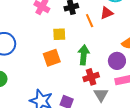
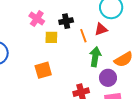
yellow square: (59, 34) -> (51, 37), moved
green arrow: (84, 55) -> (95, 57), moved

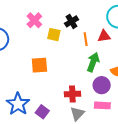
pink cross: (37, 19) -> (34, 20), moved
black cross: (66, 21) -> (72, 21), turned -32

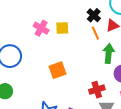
black cross: (72, 21) -> (94, 15), moved
yellow square: (54, 35) -> (62, 28), moved

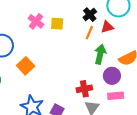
orange line: (95, 33) -> (89, 33), turned 40
orange square: (57, 70) -> (26, 66), moved, turned -30

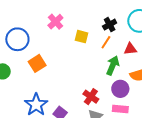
yellow square: (57, 24) -> (82, 37), moved
red triangle: (107, 27) -> (130, 49), moved
red cross: (84, 89) -> (91, 97), turned 35

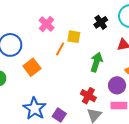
orange line: (106, 42) -> (60, 49), moved
green arrow: (113, 65) -> (96, 62), moved

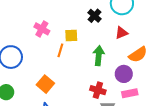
orange square: (32, 67) -> (45, 84), moved

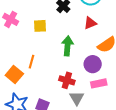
orange line: (60, 50) -> (31, 62), moved

